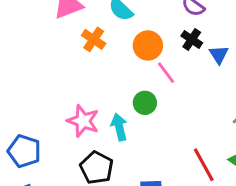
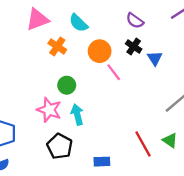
green circle: (145, 103) -> (67, 85), moved

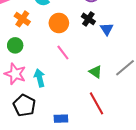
pink line: (114, 72) -> (63, 52), moved
green circle: (67, 85) -> (15, 45), moved
green triangle: (170, 140) -> (95, 72), moved

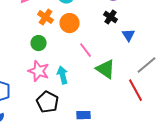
orange circle: (59, 23) -> (70, 23), moved
blue triangle: (107, 29) -> (129, 35), moved
green triangle: (95, 72) -> (106, 69), moved, size x1.5
red line: (97, 103) -> (136, 90), moved

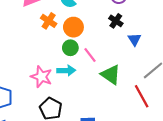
green circle: (39, 43) -> (70, 48), moved
cyan arrow: (63, 75) -> (66, 70), moved, turned 102

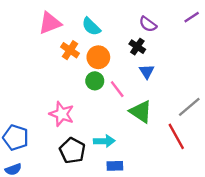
black cross: (116, 21) -> (137, 47), moved
blue triangle: (134, 39) -> (147, 71), moved
cyan arrow: (66, 70) -> (104, 141), moved

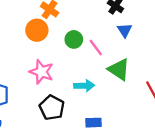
orange circle: (98, 57) -> (37, 30), moved
cyan arrow: (104, 141) -> (84, 86), moved

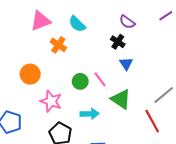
orange circle: (37, 30) -> (30, 74), moved
green circle: (74, 39) -> (80, 81), moved

